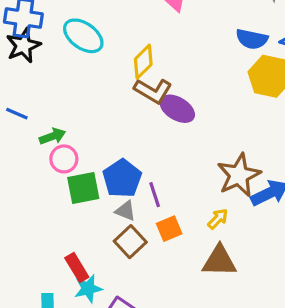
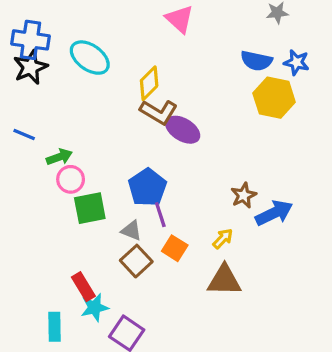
brown star: (239, 175) -> (244, 195), size x0.6
blue pentagon: (122, 178) -> (147, 187), moved
orange square: (169, 229) -> (175, 248), turned -35

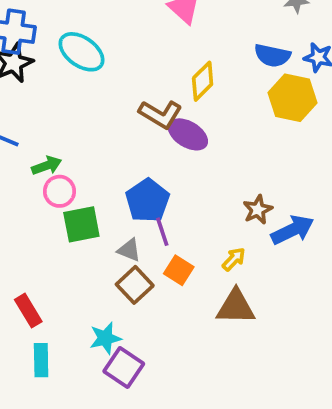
yellow diamond: (149, 83) -> (203, 81), moved
red rectangle: (83, 287) -> (28, 311), moved
cyan star: (95, 308) -> (105, 338), moved

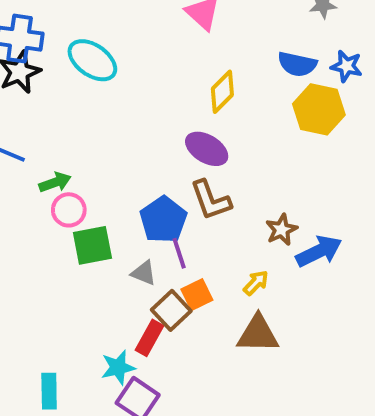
brown L-shape: (160, 114) -> (211, 200), moved, turned 39
orange square: (179, 270) -> (197, 295), turned 32
brown square: (135, 285) -> (171, 310), moved
red rectangle: (28, 311) -> (150, 338), moved, turned 60

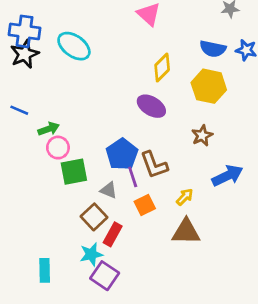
yellow hexagon: (319, 109) -> (209, 86), moved
brown L-shape: (211, 200) -> (154, 165), moved
brown star: (281, 230) -> (202, 136), moved
brown square: (171, 310) -> (94, 217), moved

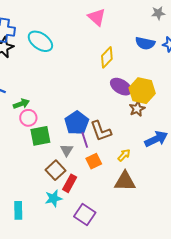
yellow hexagon: (209, 86) -> (142, 91), moved
purple ellipse: (151, 106) -> (121, 87), moved
gray triangle: (109, 190) -> (67, 150), turned 40
purple square: (105, 276) -> (85, 214), moved

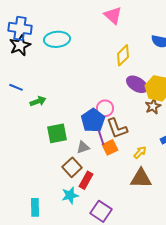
cyan ellipse: (40, 41) -> (57, 39), turned -40
pink circle: (28, 118) -> (105, 108), moved
gray triangle: (67, 150) -> (83, 147), turned 40
orange square: (94, 161) -> (110, 147), moved

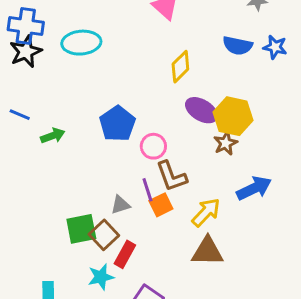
blue pentagon: (93, 120) -> (117, 124), moved
green square: (57, 133) -> (81, 229), moved
yellow arrow: (140, 152) -> (206, 212), size x1.5

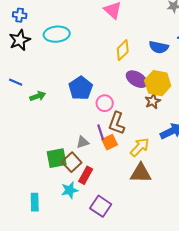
blue cross: (26, 26) -> (20, 15), moved, size x0.6
blue semicircle: (238, 46) -> (159, 47), moved
brown L-shape: (171, 176) -> (117, 123), turned 40

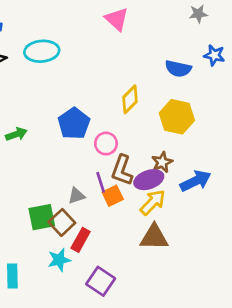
yellow diamond: (123, 50) -> (130, 99), moved
purple ellipse: (137, 79) -> (149, 180), moved, turned -50
brown star: (153, 101) -> (162, 162), moved

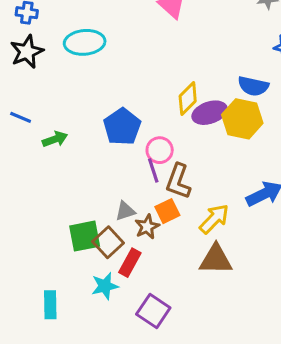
blue semicircle: (178, 69) -> (253, 86), moved
brown star: (162, 162) -> (147, 227), moved
purple ellipse: (149, 180) -> (210, 113), moved
purple line: (101, 182) -> (153, 170), moved

